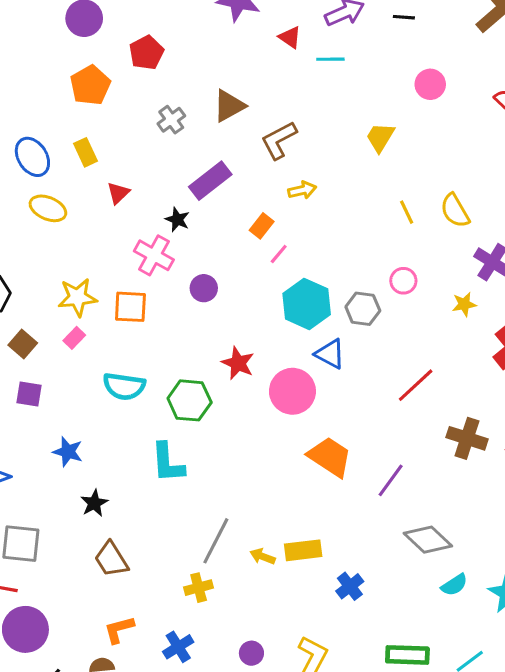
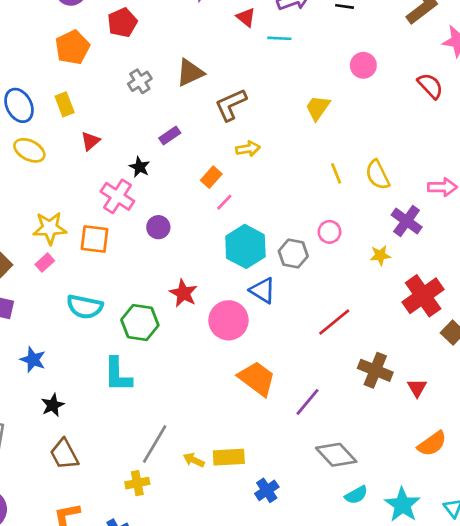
purple rectangle: (210, 181) -> (170, 136), size x0.6

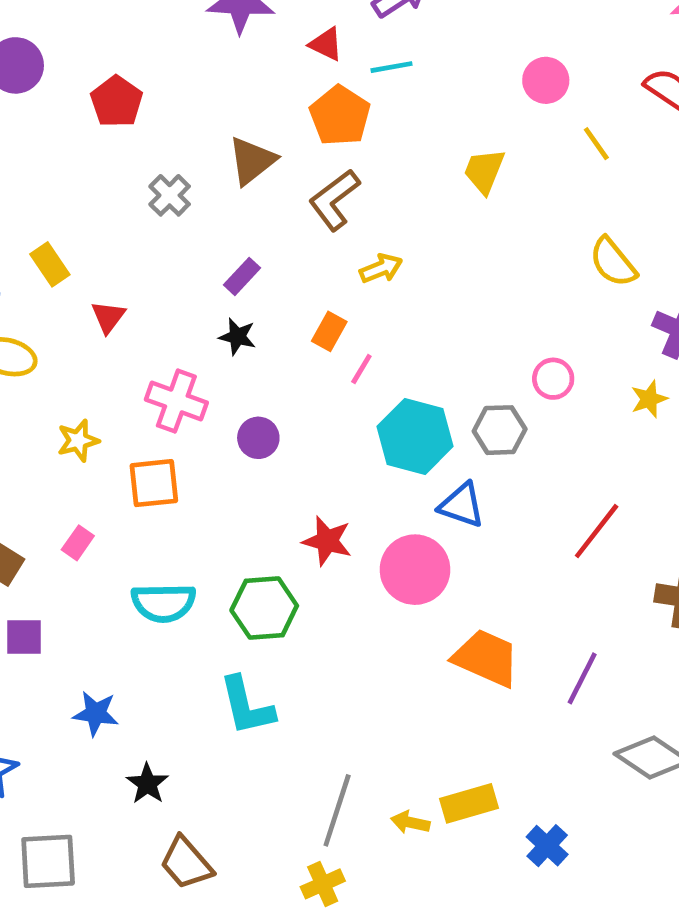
orange pentagon: (72, 47) -> (340, 116), moved
black star: (140, 167) -> (237, 337), moved
yellow line: (336, 173) -> (596, 144), moved
yellow star: (50, 228) -> (78, 441), moved, size x0.7

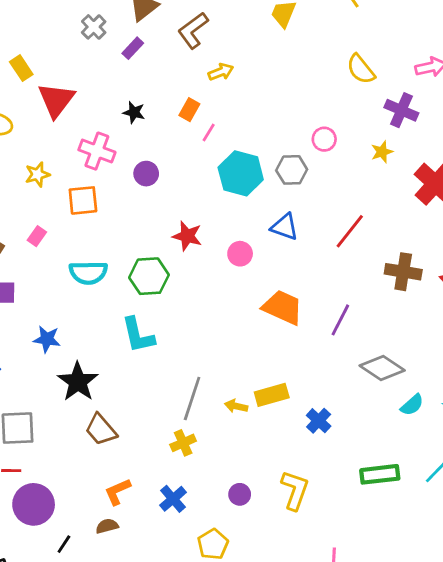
purple rectangle: (242, 276) -> (133, 48), moved
red triangle: (108, 317) -> (56, 100), size x1.8
blue triangle: (462, 505) -> (285, 227), moved
pink circle: (415, 570) -> (240, 254), size x0.6
black star: (147, 784) -> (78, 382), size x1.6

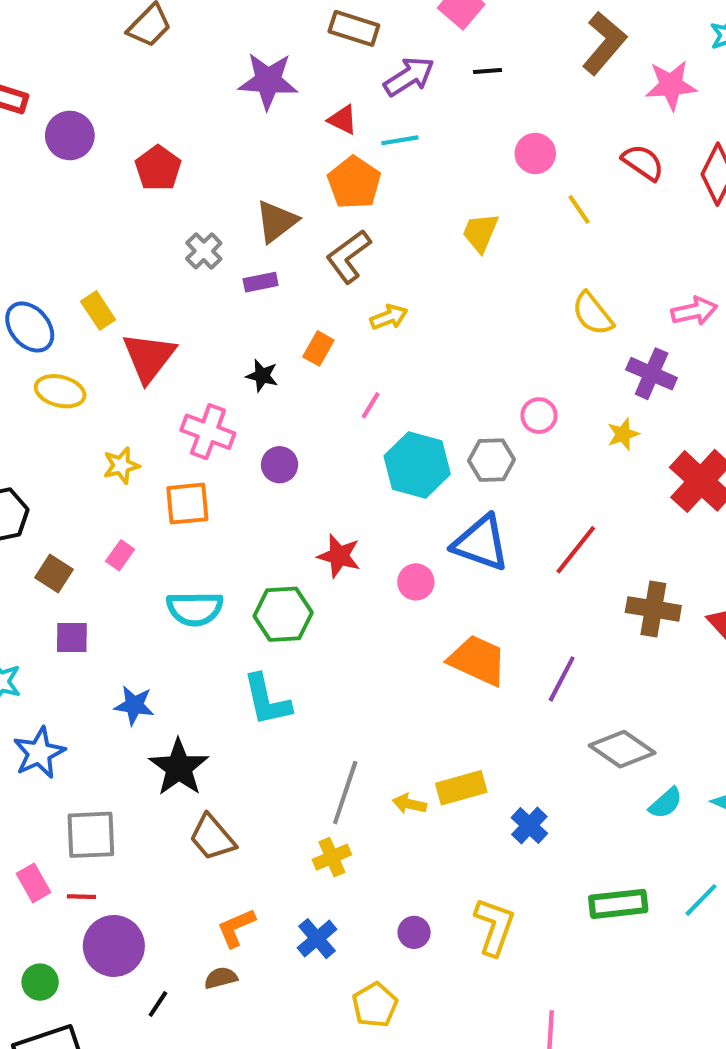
purple rectangle: (133, 48) -> (261, 282), turned 35
orange rectangle: (189, 110) -> (318, 348), moved
blue triangle: (285, 227) -> (481, 543), size x1.4

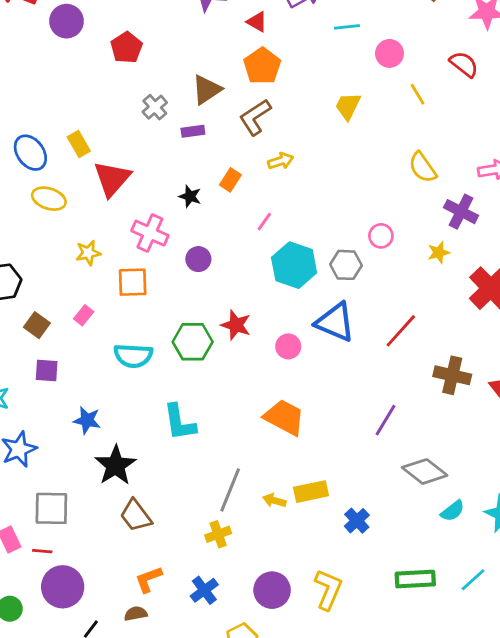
cyan line: (400, 140) -> (347, 27), moved
green hexagon: (283, 614) -> (193, 342), moved
orange trapezoid: (478, 660) -> (284, 417), moved
purple circle: (414, 932) -> (272, 590), size x1.6

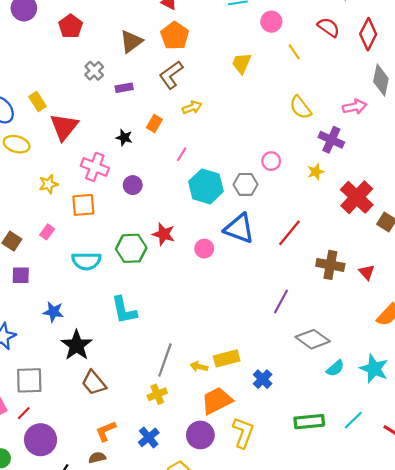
brown triangle: (207, 90) -> (131, 41), moved
orange trapezoid: (284, 417) -> (217, 401), moved, turned -52
red line: (42, 551) -> (24, 413), turned -48

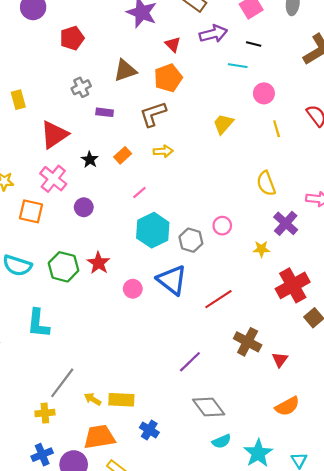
red triangle: (64, 127) -> (54, 135), moved
blue cross: (263, 379) -> (149, 430), turned -30
blue cross: (149, 437) -> (42, 455), moved

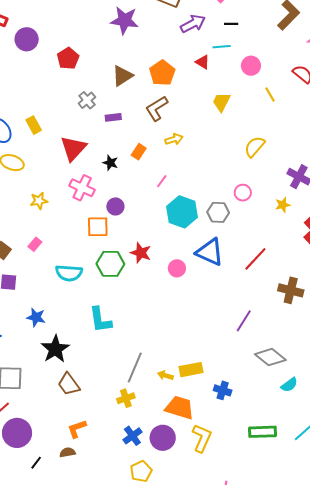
red triangle: (173, 44) -> (203, 62), moved
yellow semicircle: (266, 183) -> (255, 147), moved, turned 75
orange square: (31, 211) -> (98, 227), moved
orange trapezoid: (99, 437) -> (180, 408), turned 40

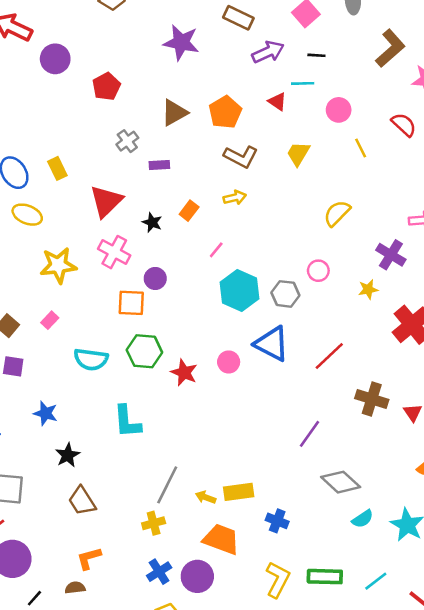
brown L-shape: (157, 108) -> (241, 157), moved, turned -124
yellow star: (39, 201) -> (58, 265), size x1.6
red star: (141, 253) -> (184, 373), moved
black star: (55, 349) -> (68, 455), size x0.7
yellow L-shape: (202, 438) -> (278, 580), moved

